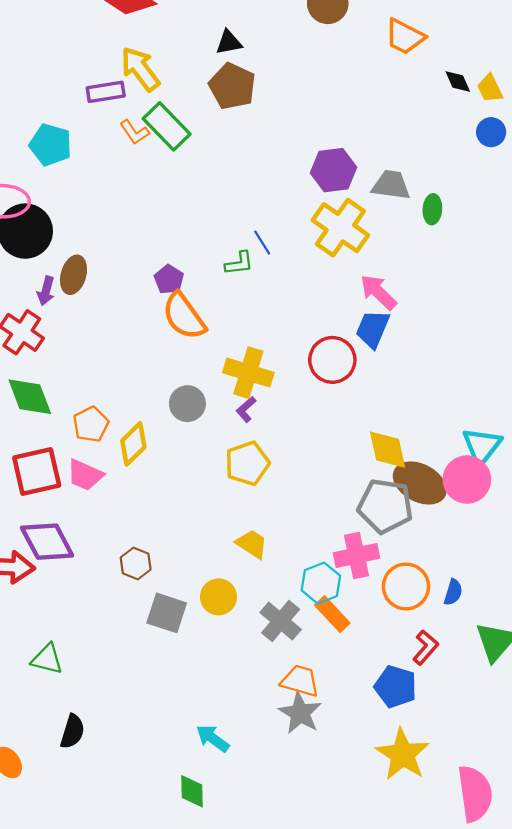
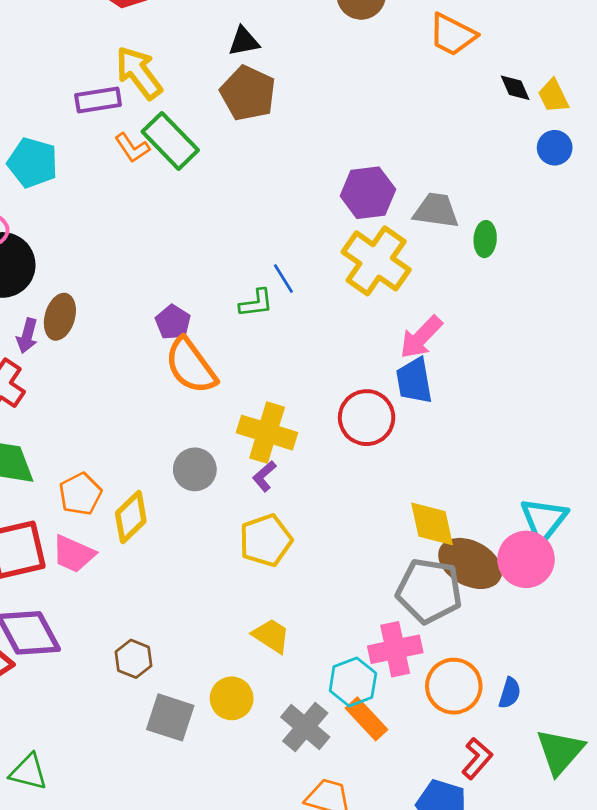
pink arrow: (378, 292) -> (421, 337), turned -90
blue trapezoid: (373, 329) -> (414, 381), turned -33

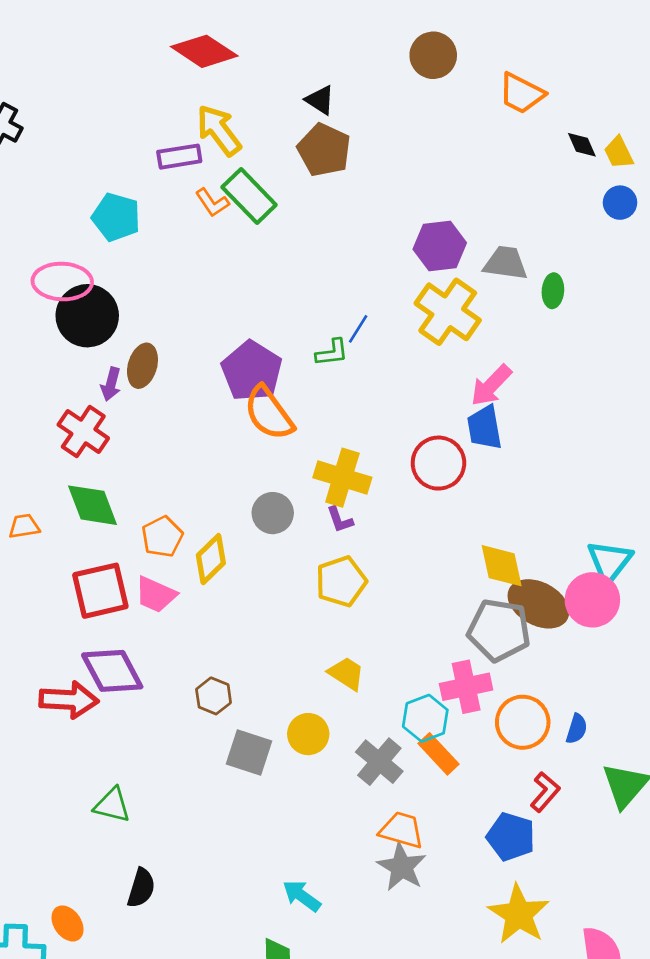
black triangle: (244, 41) -> (320, 100), turned 44
blue line: (283, 279) -> (358, 329), turned 64
purple pentagon: (173, 322) -> (252, 371), size x1.8
purple L-shape: (264, 476) -> (340, 520), turned -68

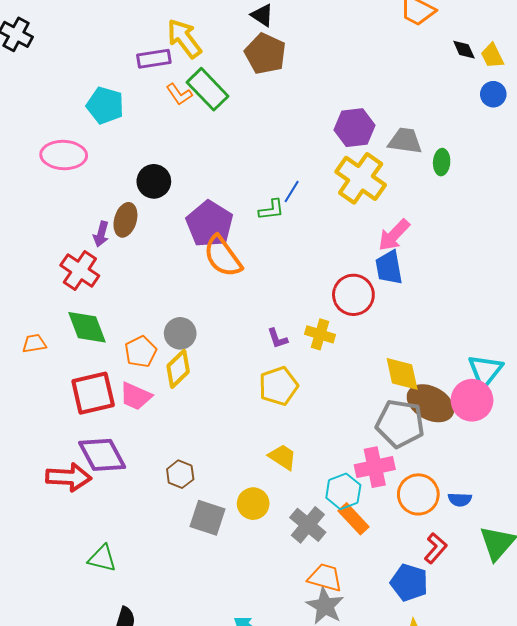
black circle: (87, 316) -> (154, 181), moved, size x0.7
yellow cross: (342, 478) -> (320, 334), moved, size x0.7
gray circle: (273, 513) -> (180, 333), moved
blue semicircle: (577, 729) -> (460, 500), turned 75

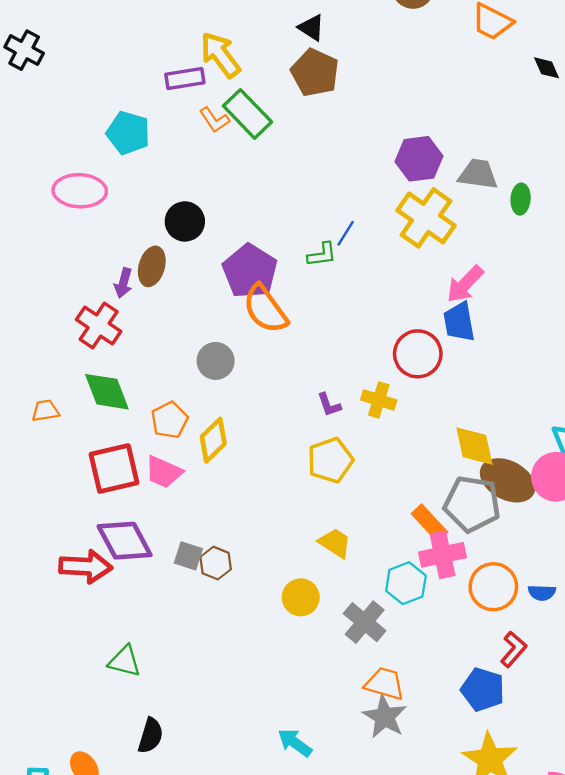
gray circle: (180, 333) -> (216, 361), moved
gray square: (208, 518) -> (188, 556), moved, size x0.7
orange rectangle: (353, 519) -> (430, 523), moved

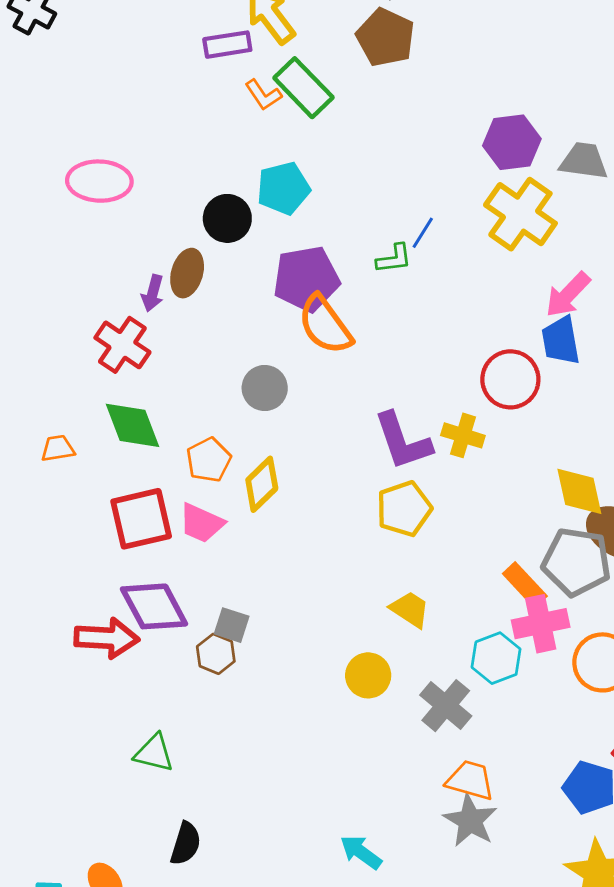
cyan pentagon: (128, 133) -> (283, 188), moved, turned -30
purple pentagon: (250, 271) -> (306, 279), turned 30
purple L-shape: (329, 405) -> (403, 441), size x2.0
brown hexagon: (216, 563) -> (216, 654), moved

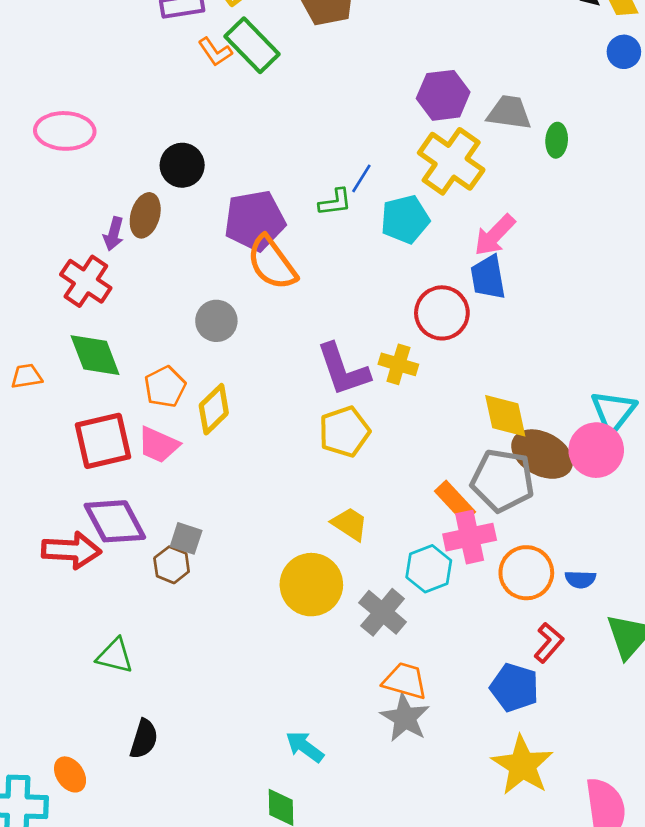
cyan pentagon: (283, 188) -> (405, 219), moved
yellow circle: (368, 675) -> (311, 585), size x1.5

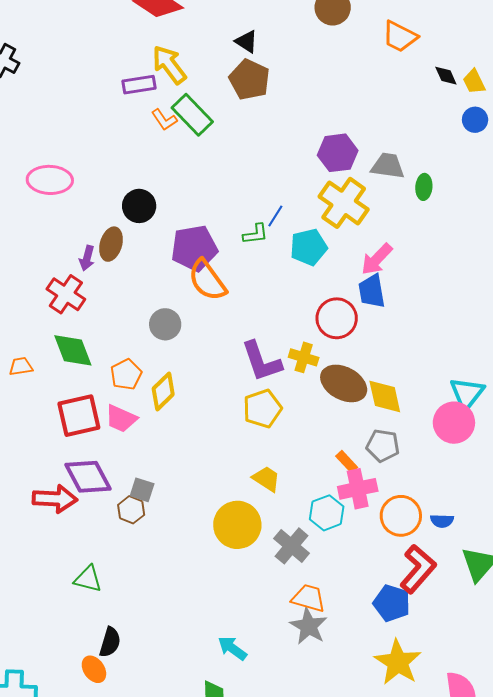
brown ellipse: (542, 454) -> (344, 383), moved
gray pentagon: (503, 480) -> (383, 446), size x0.7
orange rectangle: (455, 502) -> (347, 462), size x0.7
red L-shape: (549, 643) -> (418, 569), size x1.6
orange ellipse: (70, 774) -> (94, 669), moved

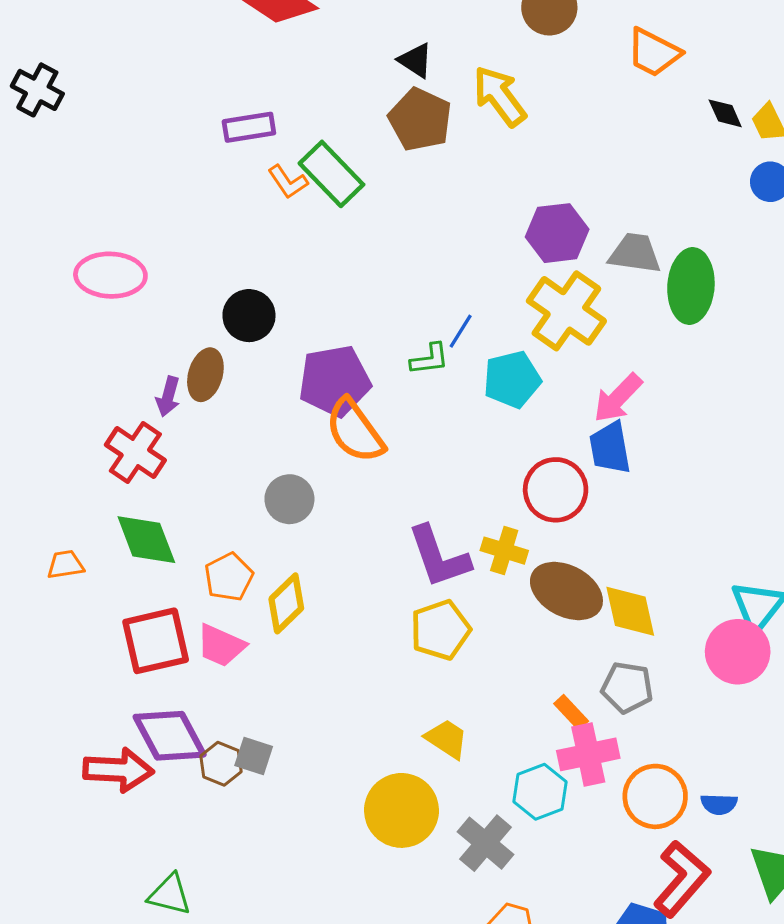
yellow arrow: (169, 65) -> (500, 96), moved
green ellipse: (424, 187) -> (691, 286), size x1.8
brown hexagon: (131, 510) -> (221, 764), moved

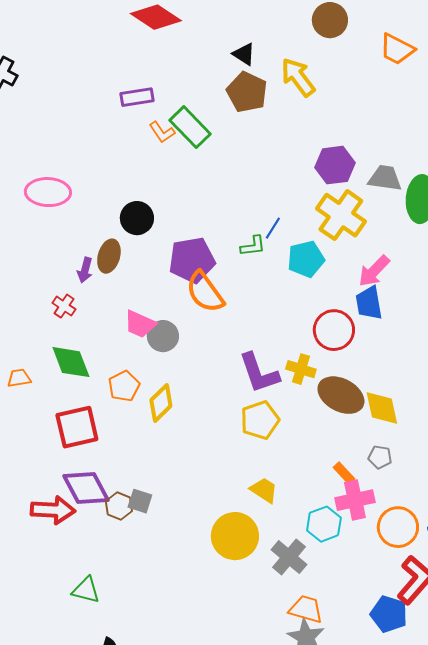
red cross: (135, 453) -> (64, 306), size x0.6
pink trapezoid: (221, 645) -> (140, 324), moved
gray pentagon: (627, 687) -> (380, 457), size x0.7

